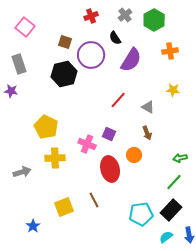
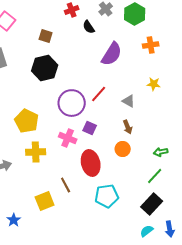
black semicircle: (115, 38) -> (89, 27), moved
purple circle: (91, 55) -> (72, 103), moved
orange circle: (134, 155) -> (123, 149), moved
brown line: (94, 200) -> (66, 185), moved
cyan pentagon: (141, 214) -> (107, 196), moved

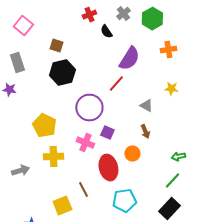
brown square: (46, 36) -> (56, 46), moved
red line: (99, 94) -> (116, 84), moved
orange circle: (123, 149) -> (132, 154), moved

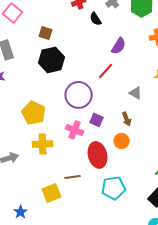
purple semicircle: (129, 59) -> (119, 46), size x0.7
brown arrow: (145, 132) -> (127, 119), moved
brown line: (83, 190) -> (73, 177), turned -70

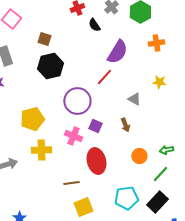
purple semicircle: (119, 46) -> (117, 52), size x1.4
yellow pentagon: (34, 113) -> (32, 119), turned 30
orange circle: (122, 141) -> (139, 156), moved
cyan pentagon: (114, 188) -> (126, 198), moved
yellow square: (52, 193) -> (83, 207), moved

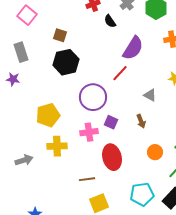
pink cross: (73, 136) -> (89, 132), turned -30

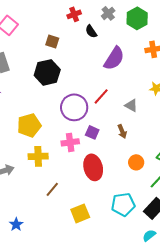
brown square: (60, 35) -> (52, 41), moved
red line: (120, 73) -> (101, 96), moved
brown line: (87, 179) -> (52, 189), moved, turned -42

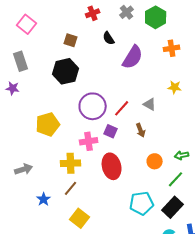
black semicircle: (91, 31) -> (109, 38), moved
red line: (101, 96) -> (122, 108), moved
yellow cross: (38, 156) -> (71, 163), moved
yellow square: (80, 213) -> (80, 218), moved, turned -30
blue star: (16, 224) -> (44, 199), moved

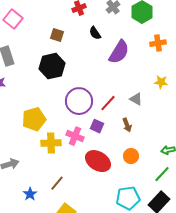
pink cross: (89, 141) -> (75, 136), turned 30
orange circle: (155, 161) -> (131, 156), moved
yellow cross: (71, 163) -> (51, 143), moved
red ellipse: (112, 166) -> (98, 161), turned -45

